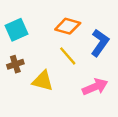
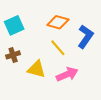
pink arrow: (95, 87) -> (67, 74), moved

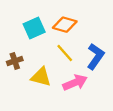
cyan square: (14, 25) -> (34, 28), moved
blue L-shape: (85, 37) -> (95, 56), moved

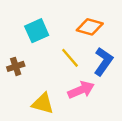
orange diamond: (65, 25) -> (90, 27), moved
yellow triangle: (41, 77) -> (43, 103), moved

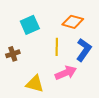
yellow line: (70, 58) -> (57, 47), turned 42

